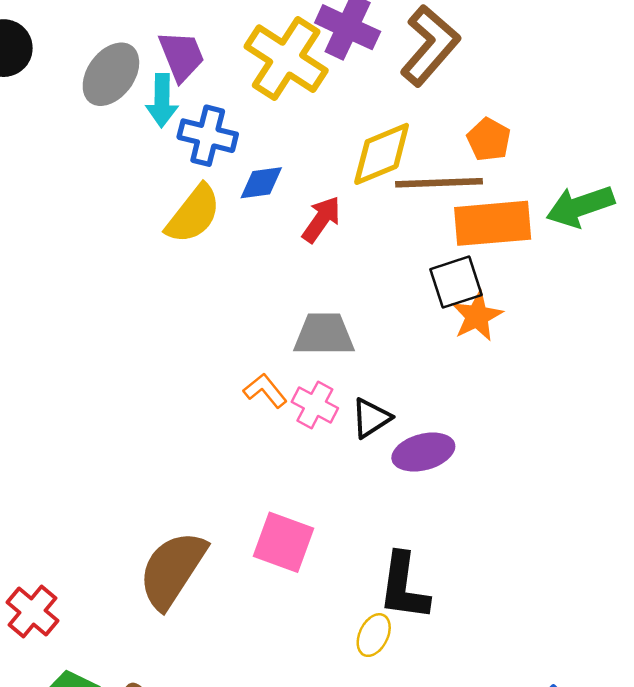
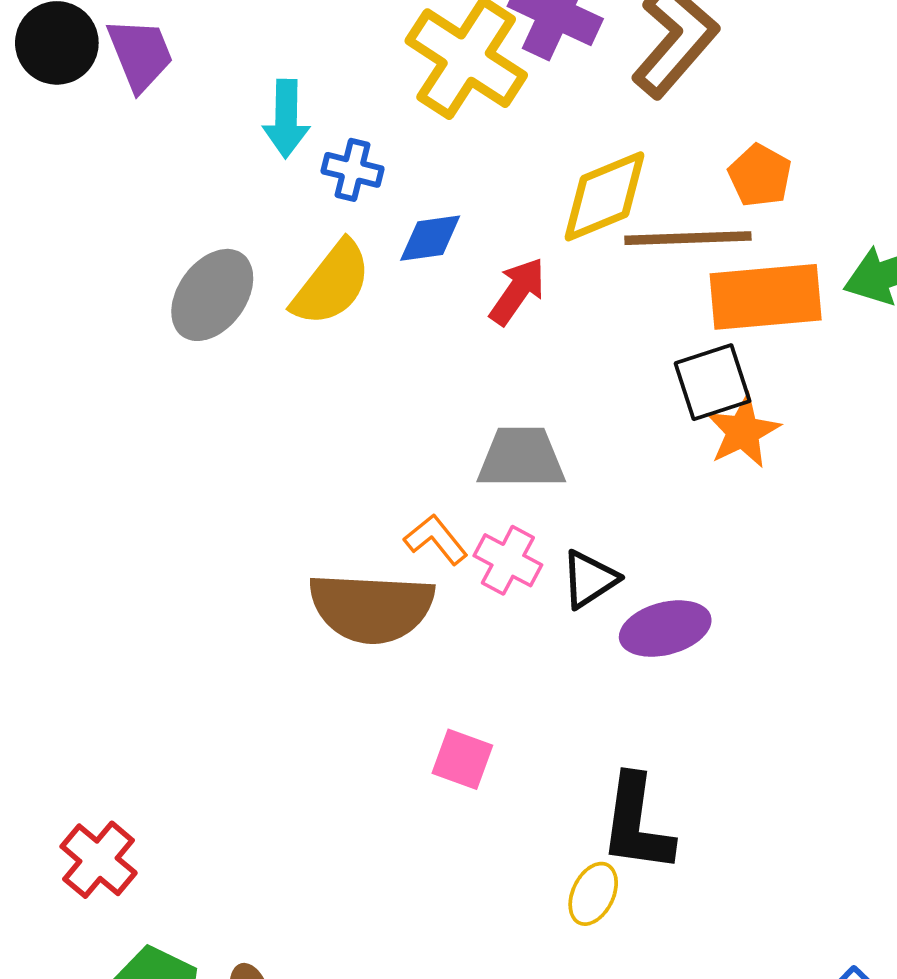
purple trapezoid: (182, 56) -> (140, 54), moved
gray ellipse: (111, 74) -> (212, 295), moved
blue cross: (208, 136) -> (352, 170), size x0.7
pink square: (283, 542) -> (462, 759), size x0.7
brown semicircle: (172, 570) -> (371, 608), moved, turned -120

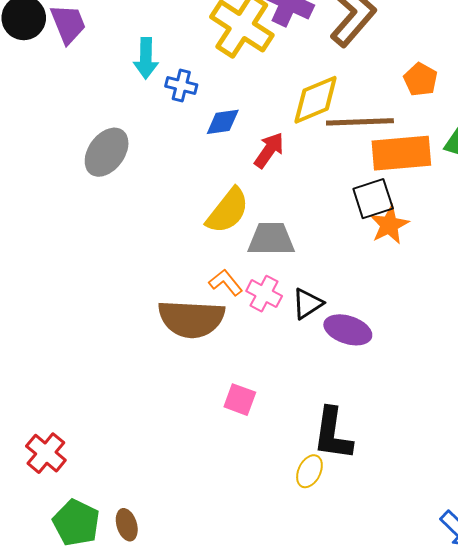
orange pentagon: (760, 176) -> (421, 79), moved
yellow semicircle: (332, 284) -> (228, 211), moved
purple ellipse: (665, 629) -> (348, 330), turned 33

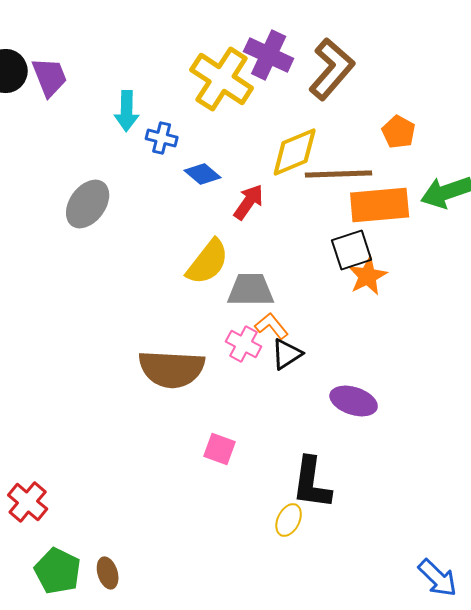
blue diamond: (223, 122) -> (203, 174), turned 48
orange L-shape: (226, 282) -> (272, 326), moved
purple ellipse: (348, 330) -> (354, 401), moved

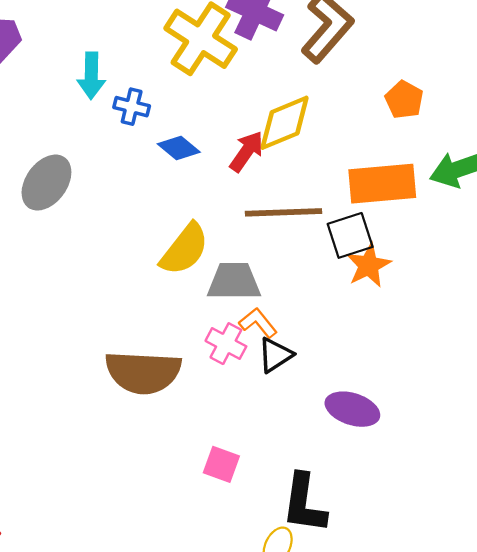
brown line: (339, 174) -> (283, 212), moved
red arrow: (249, 202) -> (247, 151), moved
pink square: (220, 449) -> (221, 464), moved

